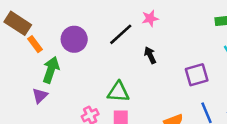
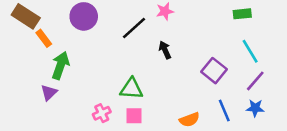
purple circle: (74, 39) -> (84, 16), moved
purple square: (197, 75) -> (214, 71), turned -35

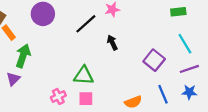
purple line: (255, 81) -> (189, 69), turned 30

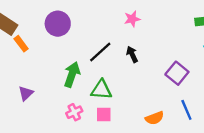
black line: (86, 24) -> (100, 52), moved
green arrow: (23, 56) -> (72, 74), moved

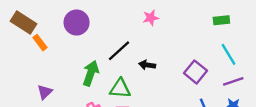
black arrow: (132, 54) -> (147, 65), moved, turned -56

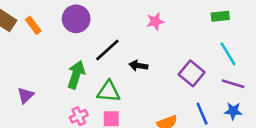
pink star: (151, 18) -> (155, 21), moved
purple circle: (77, 23) -> (76, 19), moved
orange rectangle: (40, 43) -> (33, 25), moved
purple line: (233, 81) -> (233, 84), turned 36

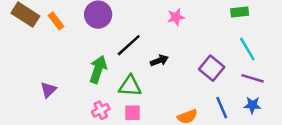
black arrow: (138, 66) -> (159, 60), turned 150

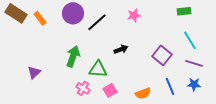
black line: (129, 45) -> (97, 22), moved
pink cross: (101, 110) -> (83, 88), moved, turned -32
pink square: (133, 113) -> (110, 90), moved, turned -32

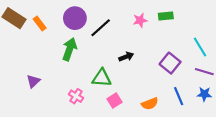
green rectangle: (184, 11) -> (166, 16), moved
green arrow: (73, 56) -> (70, 49), moved
pink cross: (83, 88) -> (76, 96), moved

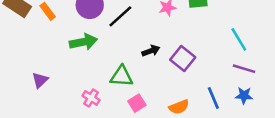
green arrow: (70, 49) -> (83, 42), turned 60
purple square: (170, 63) -> (183, 58), moved

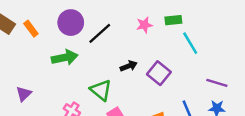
cyan line: (239, 39) -> (190, 43), moved
green triangle: (122, 76) -> (101, 90), turned 35

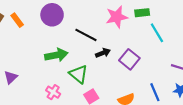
pink star: (144, 25) -> (117, 17), size x1.5
black line: (100, 33) -> (86, 35), moved, turned 70
green arrow: (65, 58) -> (56, 55), moved

